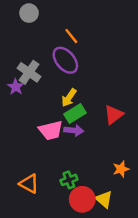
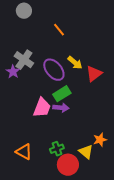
purple ellipse: (65, 60) -> (54, 70), moved
yellow arrow: (69, 98) -> (75, 63), moved, turned -84
red triangle: (114, 115) -> (94, 74), moved
pink trapezoid: (51, 130) -> (42, 108), turned -55
yellow triangle: (104, 199) -> (86, 152), moved

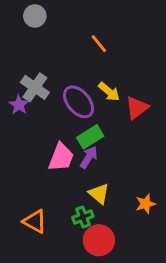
orange line: (59, 30) -> (99, 44), moved
purple arrow: (61, 108) -> (89, 157), turned -63
yellow triangle: (86, 152) -> (99, 194), moved

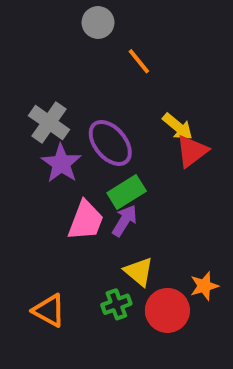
gray circle: (35, 16) -> (98, 22), moved
yellow arrow: (109, 92) -> (178, 127), moved
purple star: (19, 105) -> (61, 163), moved, size x1.4
red circle: (99, 240) -> (167, 310), moved

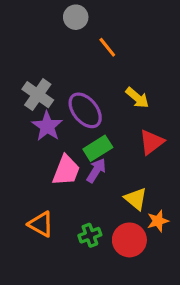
red triangle: (192, 151) -> (152, 142), moved
yellow triangle: (139, 272) -> (136, 199), moved
orange triangle: (49, 310) -> (41, 224), moved

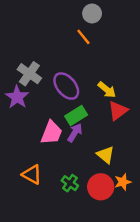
gray circle: (76, 17) -> (92, 13), moved
yellow arrow: (137, 98) -> (107, 90), moved
purple star: (47, 126) -> (17, 97), moved
orange star: (158, 221) -> (123, 182), moved
green cross: (90, 235) -> (70, 183), turned -35

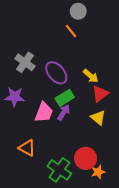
purple star: (17, 97) -> (15, 97), moved, turned -30
yellow triangle: (106, 155) -> (98, 118), moved
orange star: (123, 182) -> (98, 172), moved
green cross: (70, 183) -> (59, 170), moved, size x1.6

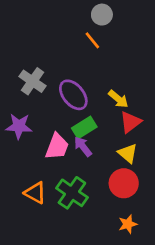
purple arrow: (64, 112) -> (83, 147), turned -70
red circle: (86, 158) -> (124, 183), moved
green cross: (59, 170) -> (72, 193), moved

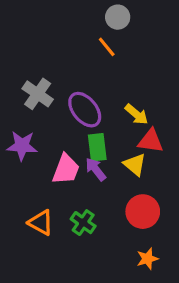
red triangle: (130, 122) -> (151, 141), turned 45
green rectangle: (84, 127) -> (97, 147), turned -65
yellow triangle: (128, 153) -> (135, 165), moved
green cross: (72, 193) -> (83, 223), size x0.7

